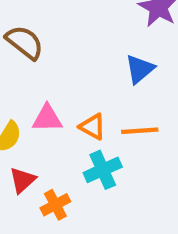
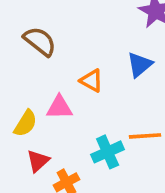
orange triangle: (92, 127) -> (91, 81), moved
orange line: (140, 131) -> (145, 136), moved

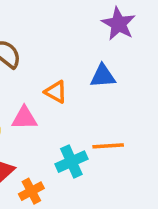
blue triangle: (140, 65) -> (103, 76), turned 36

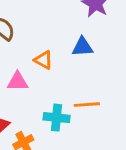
cyan cross: (71, 162) -> (57, 118), turned 30

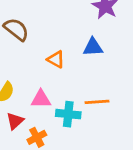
pink triangle: (18, 82) -> (41, 99), moved

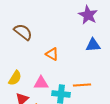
blue triangle: (93, 47) -> (93, 45), moved

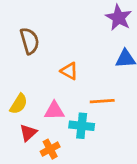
brown semicircle: (23, 32) -> (30, 41), turned 36
orange line: (82, 85) -> (102, 101), moved

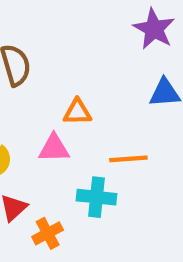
orange triangle: (69, 71) -> (77, 112), turned -30
pink triangle: (54, 111) -> (54, 148), moved

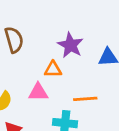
purple star: (154, 29) -> (70, 45), moved

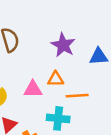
orange triangle: (53, 69) -> (56, 79), moved

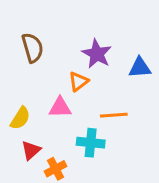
orange triangle: (56, 79) -> (78, 81), moved, turned -36

